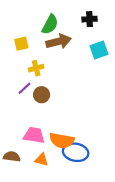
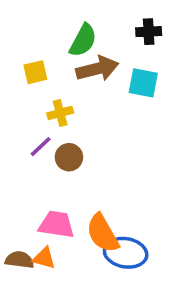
cyan square: (99, 50) -> (143, 83), moved, turned 30
orange semicircle: (62, 141) -> (103, 233), turned 50
orange triangle: (42, 160) -> (44, 258), moved

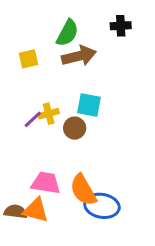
cyan square: (143, 83) -> (89, 105), moved
yellow cross: (60, 113) -> (49, 114), moved
brown circle: (69, 157) -> (75, 128), moved
orange triangle: (44, 258) -> (36, 210), size x1.4

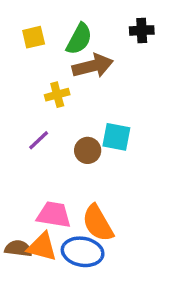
yellow square: (29, 59) -> (34, 37), moved
cyan square: (89, 105) -> (116, 137), moved
yellow cross: (49, 114) -> (57, 95), moved
blue ellipse: (102, 206) -> (83, 252), moved

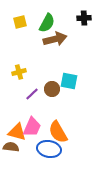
yellow cross: (57, 95) -> (19, 72), moved
purple line: (39, 140) -> (32, 94), moved
pink trapezoid: (54, 215) -> (32, 127), turned 105
orange triangle: (42, 247) -> (17, 132), moved

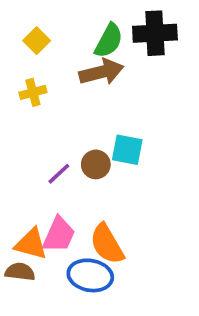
black cross: (84, 18) -> (155, 33), size x1.6
yellow square: (20, 22) -> (37, 41), turned -32
green semicircle: (47, 23) -> (109, 41), moved
yellow cross: (19, 72) -> (33, 92), moved

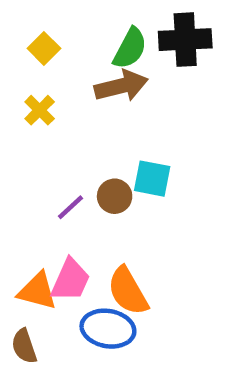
yellow cross: (33, 92) -> (40, 110), turned -30
brown semicircle: (20, 272) -> (24, 346), moved, turned -116

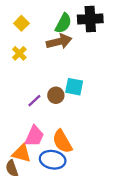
orange triangle: (37, 291) -> (21, 153), moved

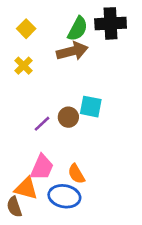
orange semicircle: (62, 141) -> (76, 174), size x0.7

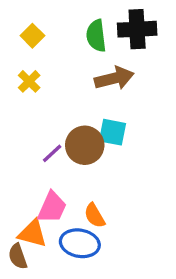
green semicircle: (78, 29) -> (96, 36), turned 145
brown arrow: (72, 51) -> (114, 78), moved
brown circle: (68, 117) -> (85, 145), size x1.5

